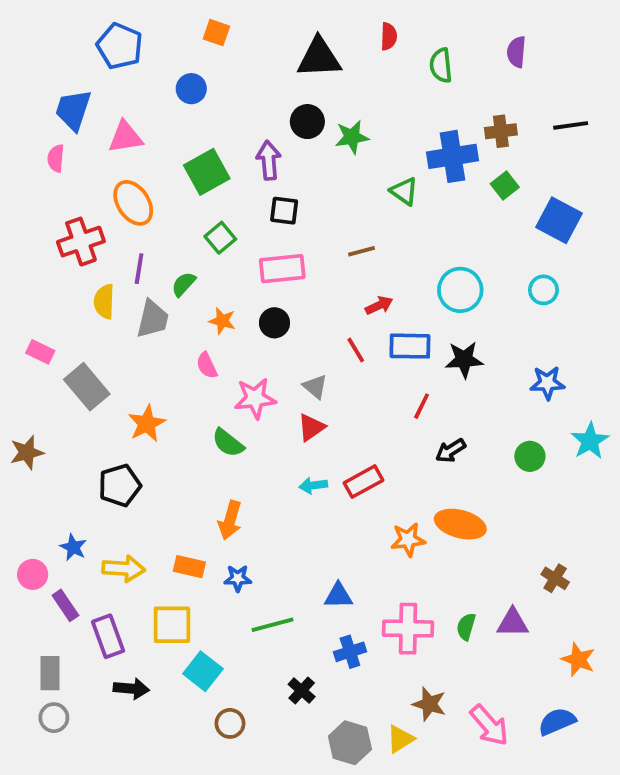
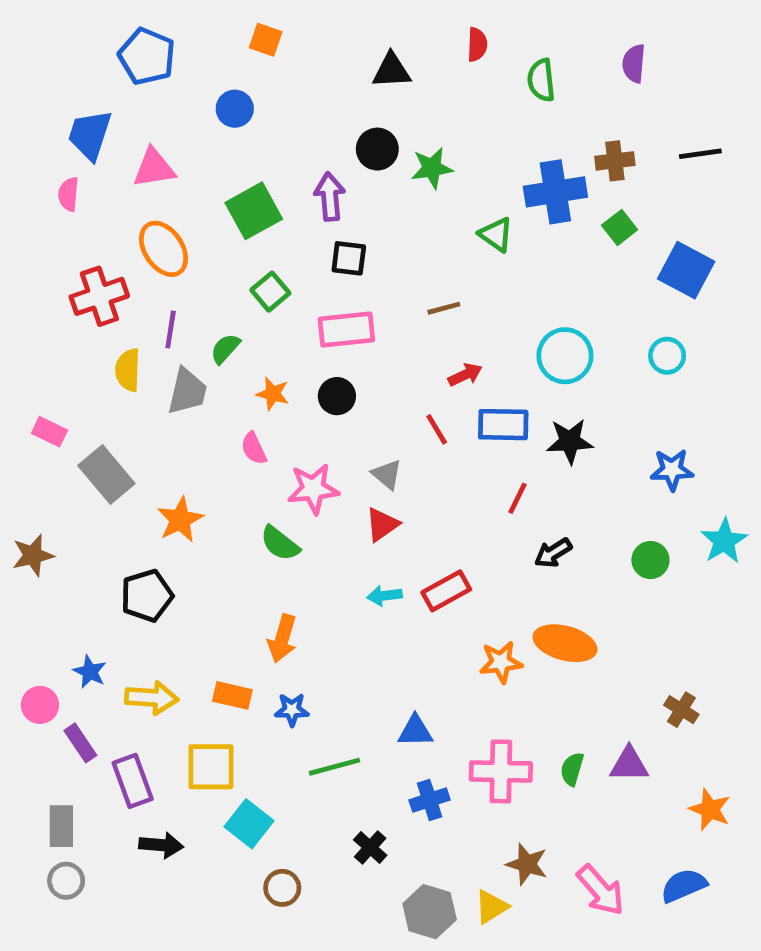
black triangle: (319, 58) -> (392, 71), size x0.7

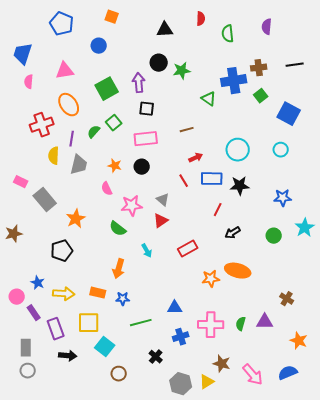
blue trapezoid: (90, 135) -> (23, 54), moved
green semicircle: (225, 349) -> (94, 132), moved
cyan arrow: (384, 596) -> (147, 251), moved, turned -112

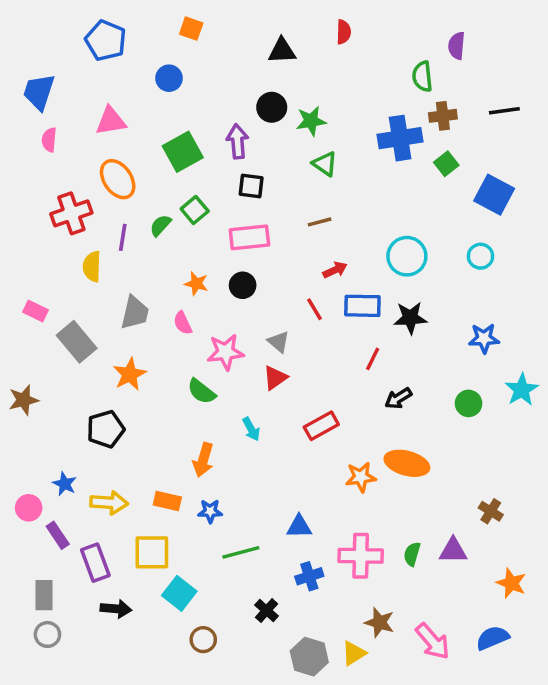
green semicircle: (228, 34) -> (422, 76), moved
green triangle: (209, 99) -> (325, 164), moved
gray trapezoid: (79, 165) -> (135, 313), moved

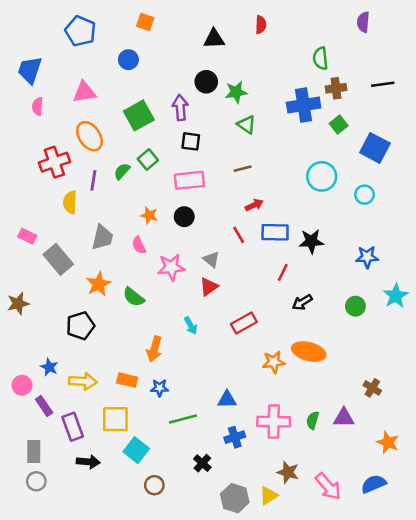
purple semicircle: (457, 46) -> (363, 22), moved
cyan circle: (407, 256) -> (322, 176), moved
green semicircle: (202, 391) -> (134, 297), moved

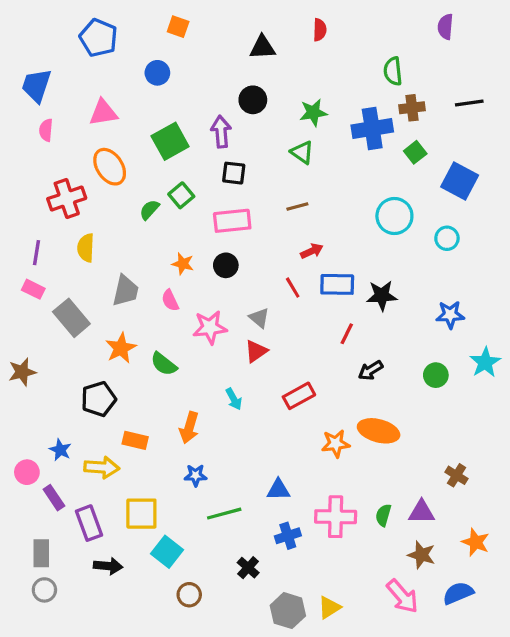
green star: (236, 92) -> (313, 113), moved
purple line: (93, 180) -> (36, 253), moved
orange rectangle: (127, 380) -> (135, 440), moved
brown star: (288, 472) -> (422, 555), moved

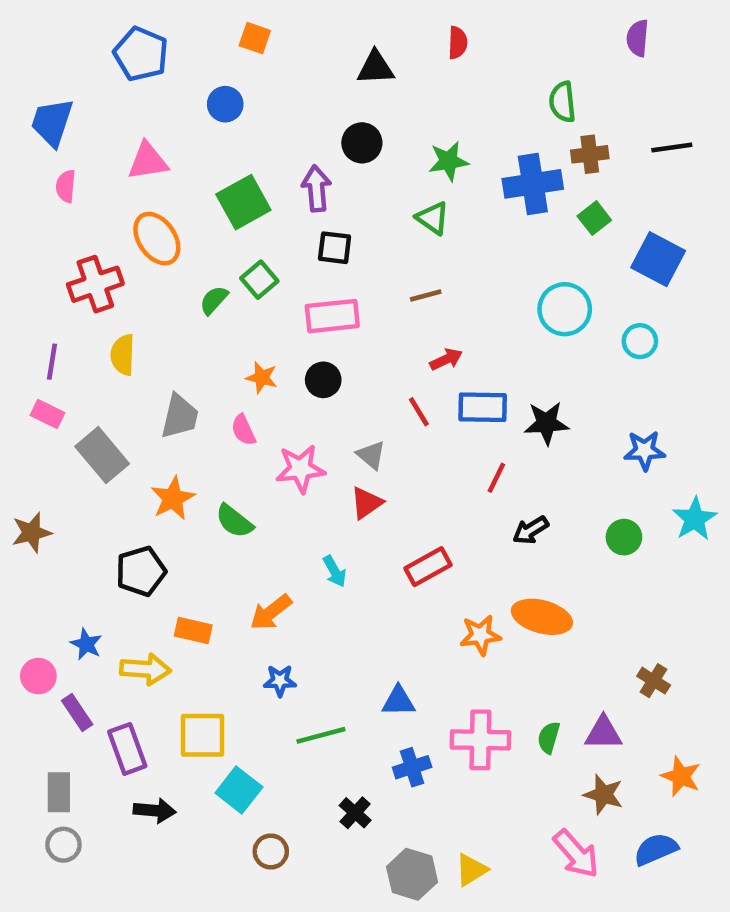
orange arrow: (189, 428) -> (271, 612), turned 36

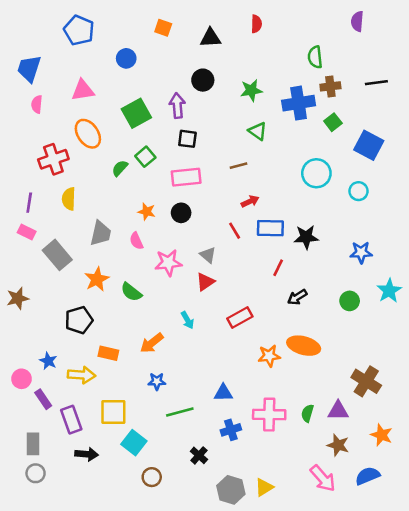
orange square: (255, 38) -> (163, 28), moved
green triangle: (433, 218) -> (258, 131), moved
brown cross: (654, 681) -> (366, 381), size x1.6

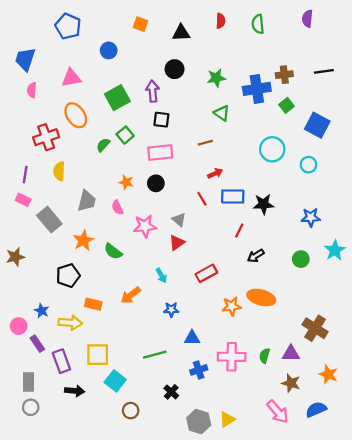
green semicircle: (315, 57) -> (258, 24), moved
blue star: (157, 381) -> (171, 310), moved

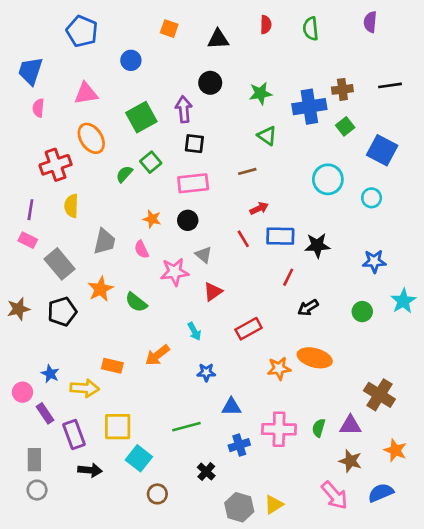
gray triangle: (179, 220) -> (204, 255), moved
black pentagon: (68, 276) -> (62, 312), moved

